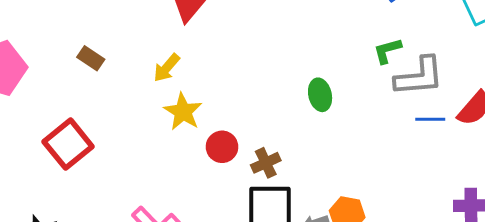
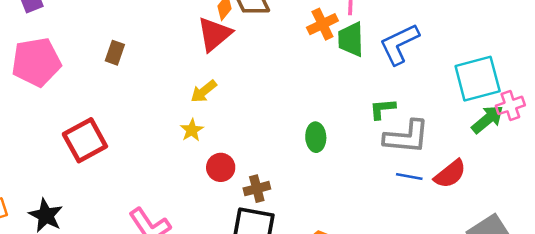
brown rectangle: (91, 58) -> (115, 53), moved, turned 65
yellow arrow: (167, 68) -> (204, 91), moved
yellow star: (183, 112) -> (192, 130), size x0.7

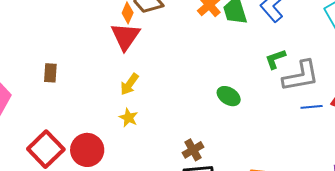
green ellipse: (316, 137) -> (229, 96), turned -40
red circle: (221, 167) -> (87, 150), moved, size x1.4

